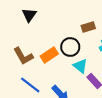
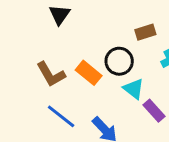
orange rectangle: (49, 55) -> (89, 73), turned 72

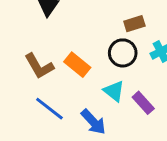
black circle: (119, 61) -> (123, 53), moved
cyan triangle: (134, 89) -> (114, 91), moved

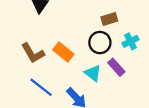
purple rectangle: (143, 103) -> (116, 67), moved

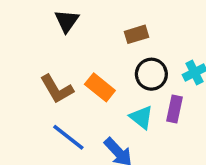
brown rectangle: (109, 19) -> (136, 34), moved
purple rectangle: (116, 67) -> (175, 109), turned 54

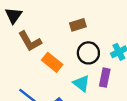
black triangle: (67, 21) -> (13, 15), moved
brown L-shape: (57, 89) -> (30, 41), moved

